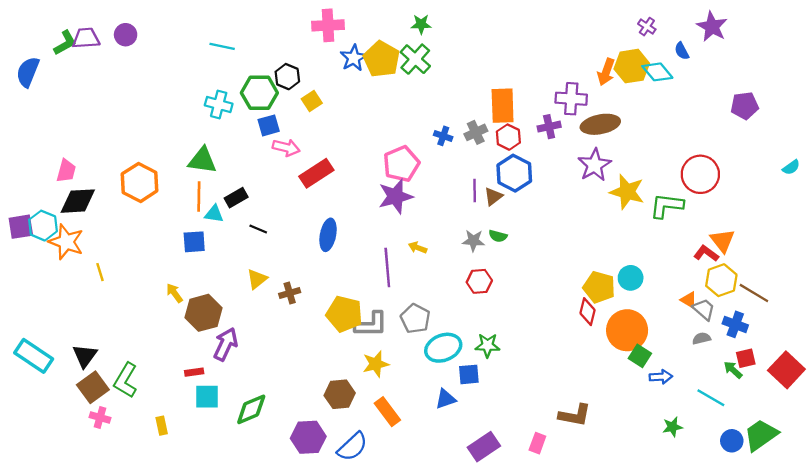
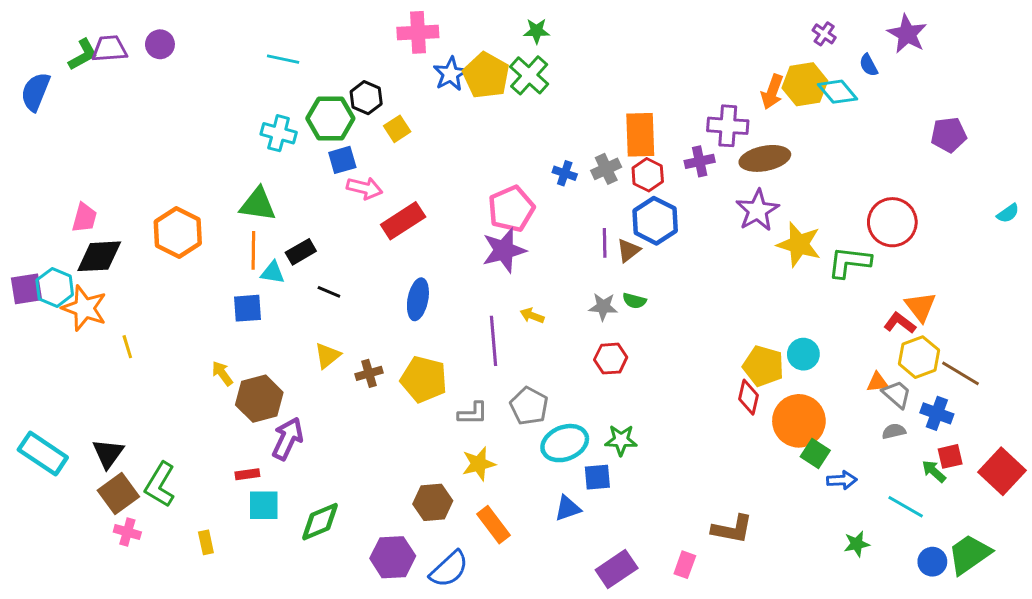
orange triangle: (689, 300) -> (877, 382), turned -36
yellow pentagon: (344, 314) -> (424, 379), moved
gray L-shape: (371, 324) -> (473, 413), size x0.7

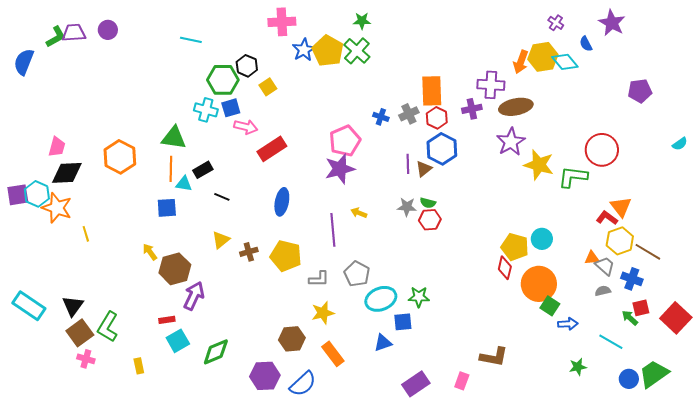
cyan cross: (279, 133) -> (206, 110), moved
red hexagon: (611, 359) -> (430, 220), moved
cyan square: (264, 505) -> (178, 341), turned -30

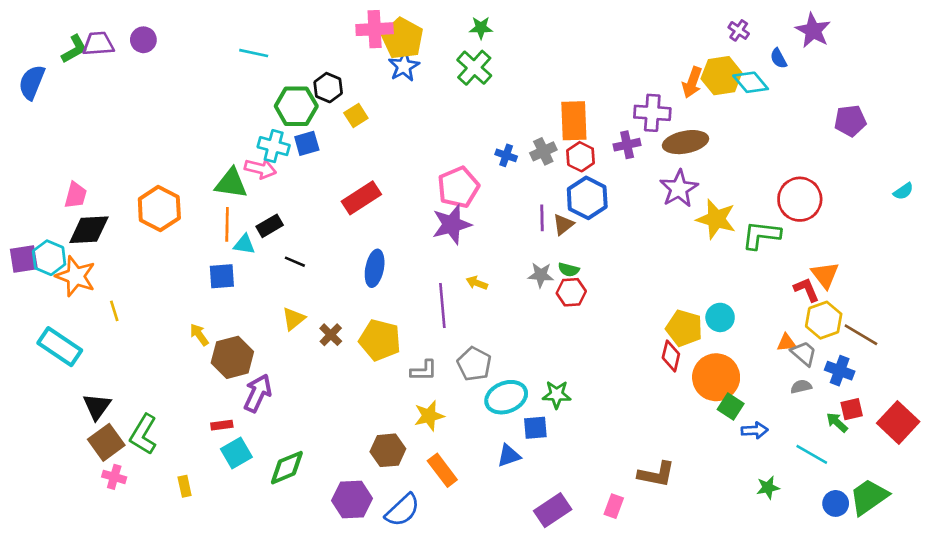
yellow pentagon: (328, 51) -> (402, 38), moved
pink arrow: (246, 127) -> (260, 169), moved
red L-shape: (607, 218) -> (806, 290), turned 30
brown cross: (249, 252) -> (331, 335), turned -30
cyan rectangle: (29, 306) -> (60, 347), moved

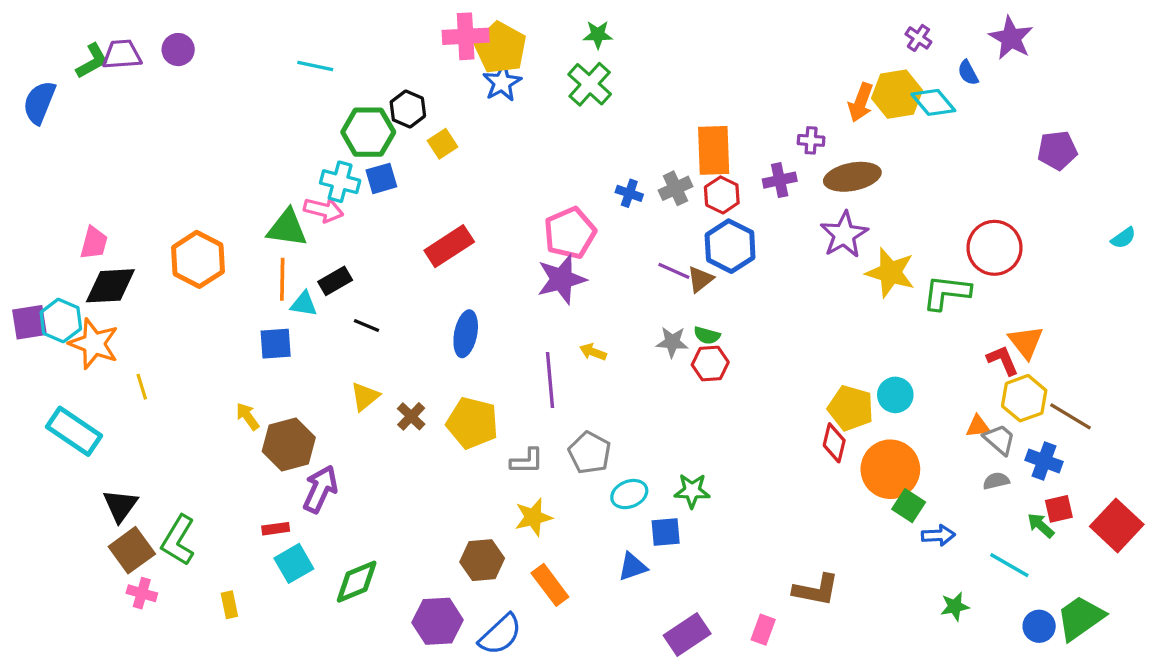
purple cross: (652, 113) -> (811, 140), size x0.6
purple line: (542, 218) -> (674, 271), turned -65
cyan ellipse: (506, 397) -> (629, 494), size x0.7

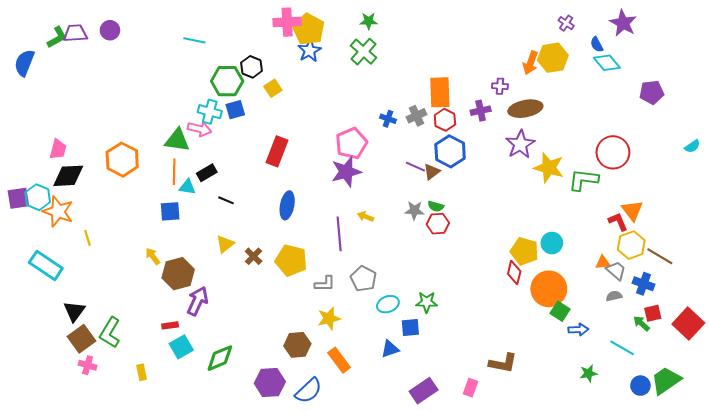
cyan diamond: (933, 102) -> (607, 63), moved
red rectangle: (449, 246) -> (277, 151), turned -36

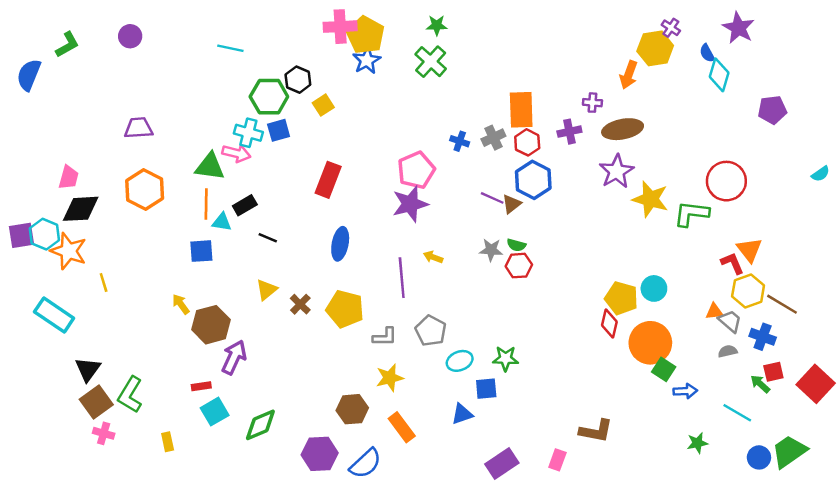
purple trapezoid: (75, 33) -> (139, 128), moved
yellow hexagon: (553, 58) -> (655, 48), moved
cyan diamond: (607, 63) -> (719, 75), turned 56

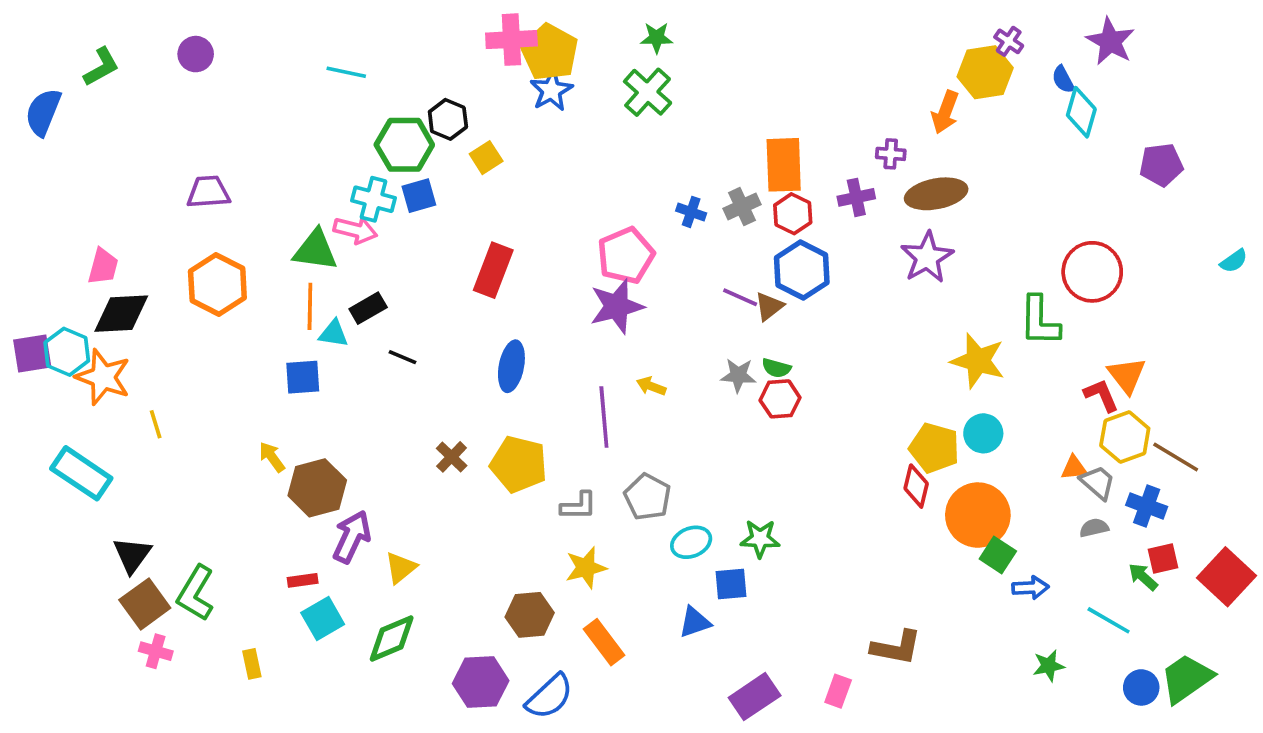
yellow star: (650, 199) -> (978, 361), moved
green L-shape: (691, 214) -> (1040, 321), turned -96
yellow triangle: (267, 290) -> (401, 568), moved

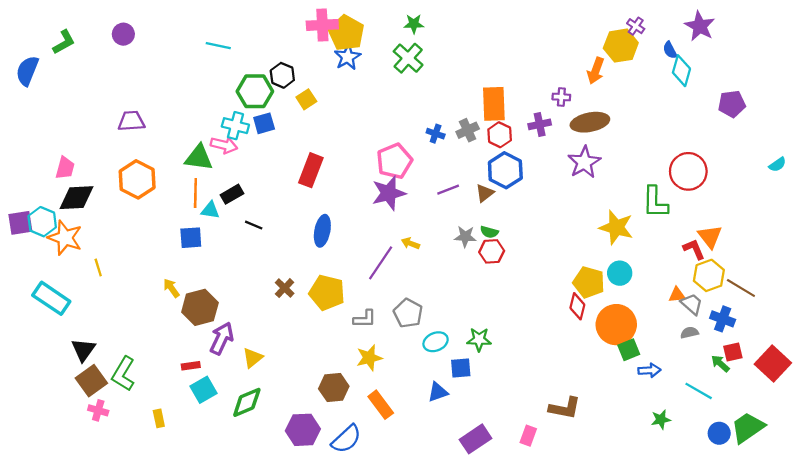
purple line: (740, 297) -> (448, 190), moved, turned -45
purple line: (604, 417) -> (381, 263), turned 39
green square: (998, 555) -> (629, 350), turned 35

